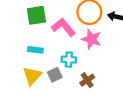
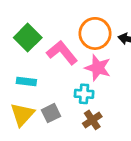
green square: (36, 15) -> (28, 38), turned -36
cyan cross: (69, 60) -> (84, 94), moved

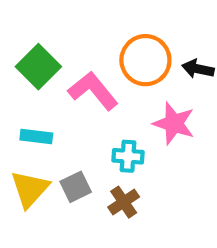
pink star: (98, 68) -> (174, 123), moved
brown cross: (92, 120) -> (124, 202), moved

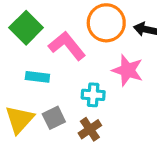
cyan rectangle: (36, 137) -> (37, 77), moved

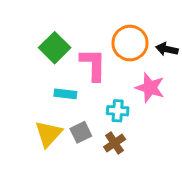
pink L-shape: (67, 46) -> (93, 65), turned 40

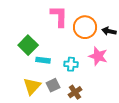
green square: (55, 48) -> (28, 45), moved
pink L-shape: (93, 65) -> (59, 16), moved
cyan cross: (118, 111) -> (71, 64), moved

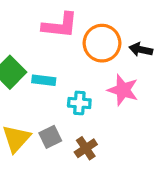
pink L-shape: (59, 16) -> (60, 25), turned 95
cyan rectangle: (43, 60) -> (44, 80), moved

